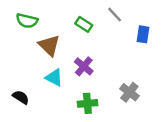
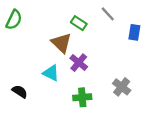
green semicircle: (27, 21) -> (14, 20), moved, turned -78
brown triangle: (49, 45) -> (61, 43), moved

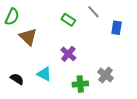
brown triangle: (61, 43) -> (28, 37), moved
cyan triangle: (51, 73) -> (44, 74), moved
green cross: (82, 97) -> (80, 84), moved

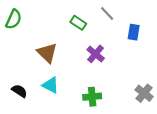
brown triangle: (28, 37) -> (47, 53), moved
purple cross: (68, 54) -> (96, 54), moved
gray cross: (105, 75) -> (144, 93), moved

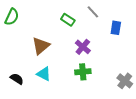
brown triangle: (47, 53) -> (41, 46), turned 36
green cross: (92, 97) -> (83, 72), moved

